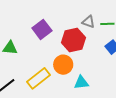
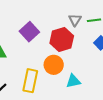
gray triangle: (88, 22) -> (75, 20), turned 48
yellow rectangle: (39, 78) -> (30, 81), turned -35

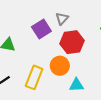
gray triangle: (75, 20) -> (62, 19), moved

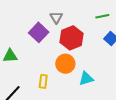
yellow rectangle: (34, 77) -> (43, 81), size x0.6

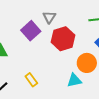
orange circle: (65, 64) -> (87, 63), moved
yellow rectangle: (43, 81) -> (31, 80), turned -48

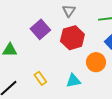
gray triangle: (49, 17) -> (69, 11), moved
cyan triangle: (74, 80) -> (73, 81), moved

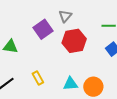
gray triangle: (69, 11) -> (65, 16), moved
orange circle: (96, 62) -> (93, 87), moved

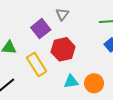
red hexagon: (74, 41) -> (63, 49), moved
yellow rectangle: (38, 78) -> (37, 64), moved, size x1.6

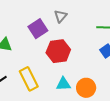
yellow rectangle: (37, 64) -> (29, 79), moved

